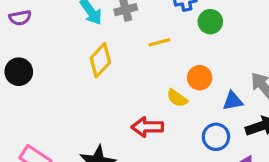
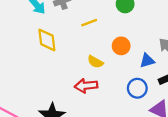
yellow diamond: (100, 60) -> (47, 40), turned -45
yellow semicircle: (177, 98) -> (95, 62), moved

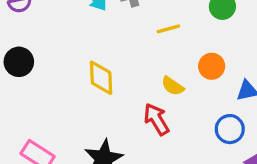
yellow diamond: (47, 40) -> (101, 78), moved
red arrow: (86, 86) -> (156, 119), turned 60

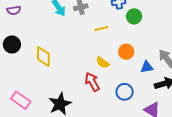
yellow diamond: (101, 78) -> (43, 56), moved
blue circle: (230, 129) -> (125, 92), moved

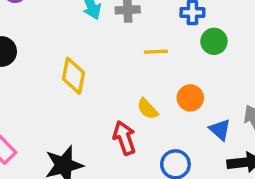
yellow diamond: (43, 56) -> (73, 76), moved
blue triangle: (147, 67) -> (220, 130), turned 40

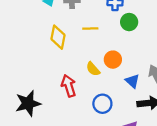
yellow diamond: (73, 76) -> (58, 37), moved
yellow semicircle: (148, 109) -> (93, 69), moved

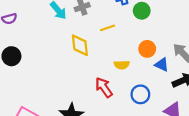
orange circle: (113, 60) -> (147, 49), moved
yellow semicircle: (93, 69) -> (122, 65), turned -32

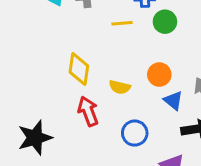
yellow line: (107, 28) -> (122, 23), moved
yellow diamond: (80, 45) -> (79, 69), moved

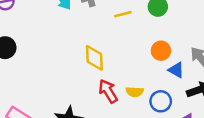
yellow semicircle: (120, 87) -> (135, 92), moved
blue circle: (135, 133) -> (161, 101), moved

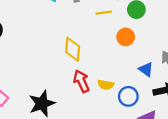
orange circle: (161, 51) -> (126, 37), moved

